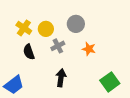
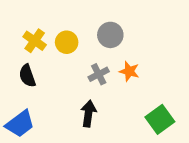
gray cross: (58, 46) -> (99, 74), moved
black semicircle: (29, 52) -> (27, 76), moved

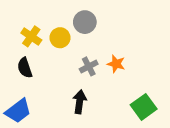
gray circle: (110, 35) -> (85, 22), moved

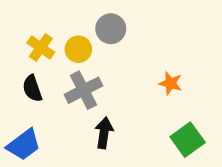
orange star: (116, 64) -> (170, 83), moved
gray cross: (89, 66) -> (83, 90), moved, size x1.5

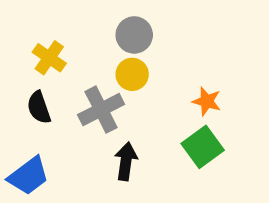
yellow circle: (78, 49) -> (132, 74), moved
green square: (188, 140) -> (203, 147), moved

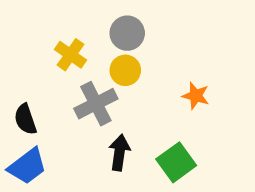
yellow cross: (49, 58) -> (70, 55), moved
black semicircle: (39, 107) -> (25, 119), moved
green square: (203, 147) -> (176, 162), moved

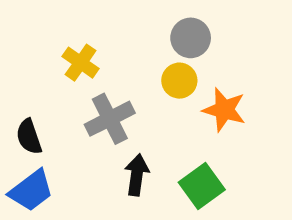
gray circle: (127, 33) -> (191, 38), moved
yellow circle: (125, 70) -> (179, 81), moved
orange star: (196, 96) -> (224, 110), size x1.4

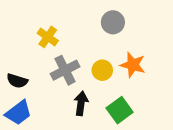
yellow circle: (179, 81) -> (102, 70), moved
black semicircle: (29, 137) -> (17, 81), turned -54

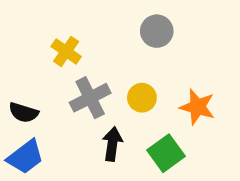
orange star: (133, 65) -> (197, 107), moved

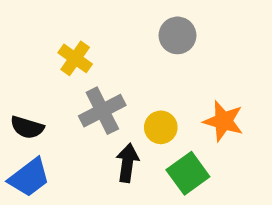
yellow circle: (142, 98) -> (161, 127), moved

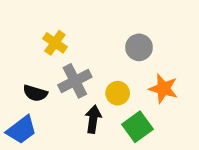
gray circle: (177, 35) -> (139, 47), moved
black semicircle: (27, 127) -> (35, 93), moved

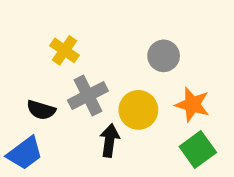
yellow circle: (118, 93) -> (138, 110), size x1.4
green square: (137, 127) -> (198, 150), moved

